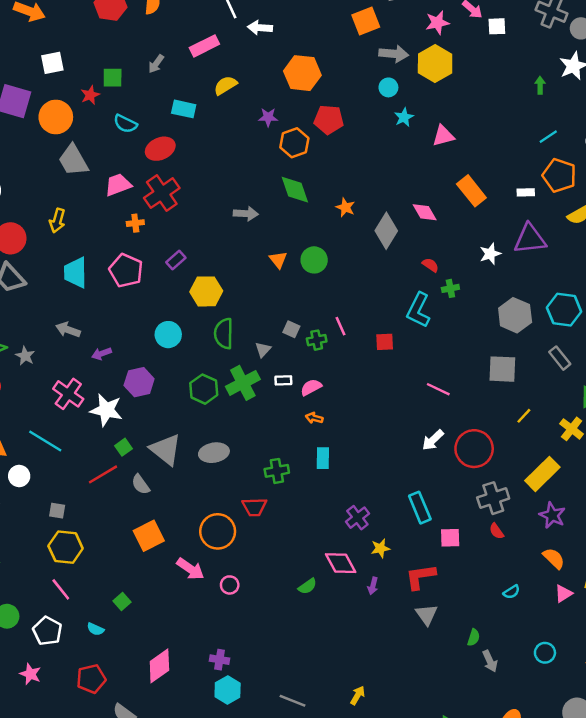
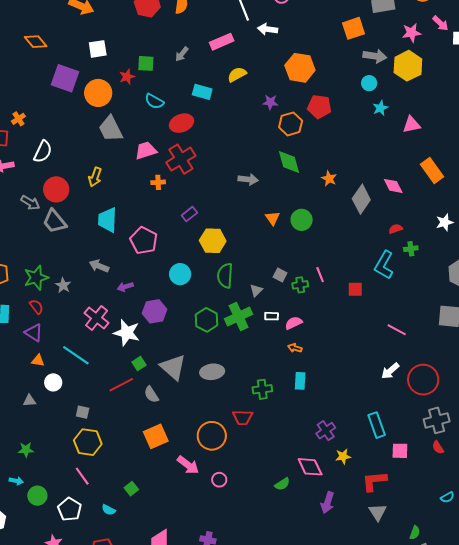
red semicircle: (430, 265) -> (396, 229), turned -56
pink pentagon: (126, 271) -> (144, 240), moved
purple arrow: (373, 586) -> (327, 503), moved, size x1.5

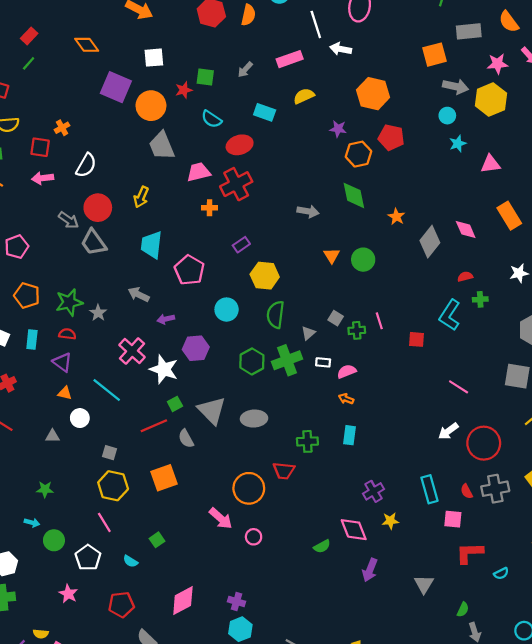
red semicircle: (36, 307) -> (67, 334), turned -49
orange square: (156, 436) -> (164, 478), moved
red semicircle: (438, 447) -> (467, 491), moved
red L-shape: (374, 481) -> (470, 553), moved

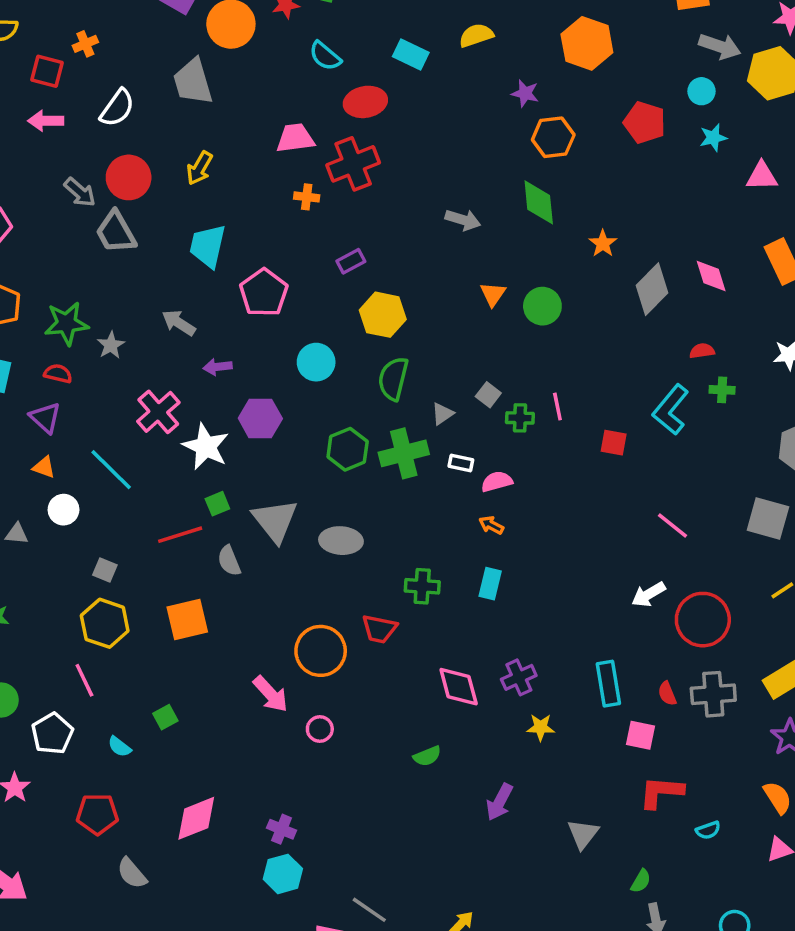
red pentagon: (391, 137) -> (645, 123), moved
gray trapezoid: (162, 146) -> (193, 82), moved
pink diamond: (354, 530) -> (459, 687), moved

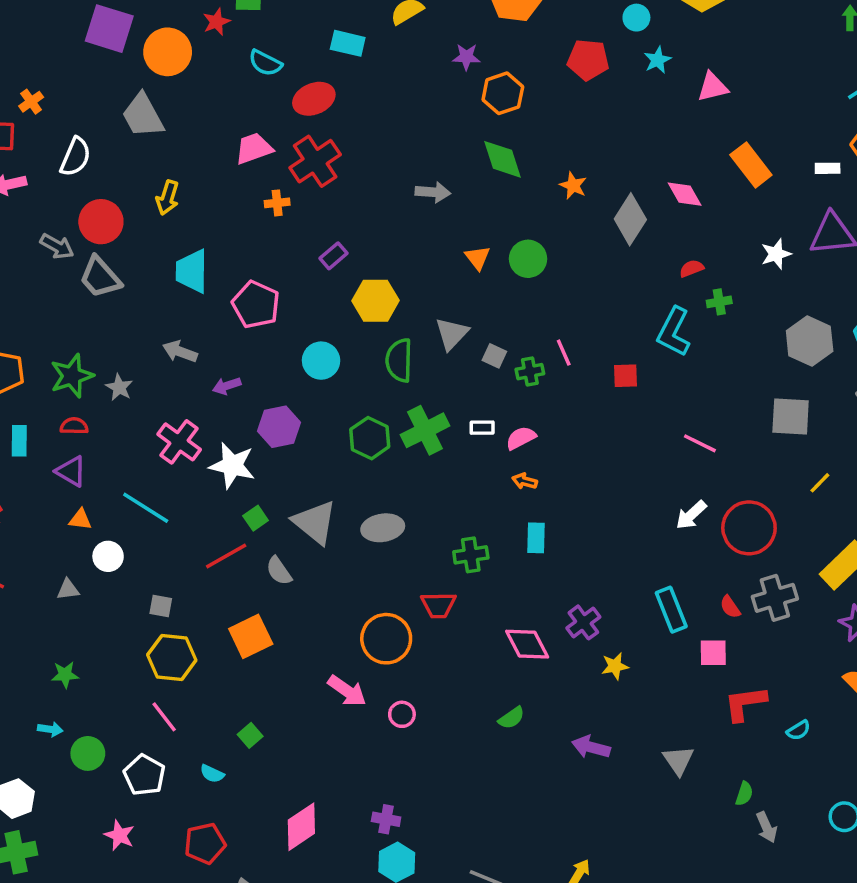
gray triangle: (442, 414) -> (452, 334), moved, size x1.5
purple arrow: (499, 802) -> (591, 747), turned 90

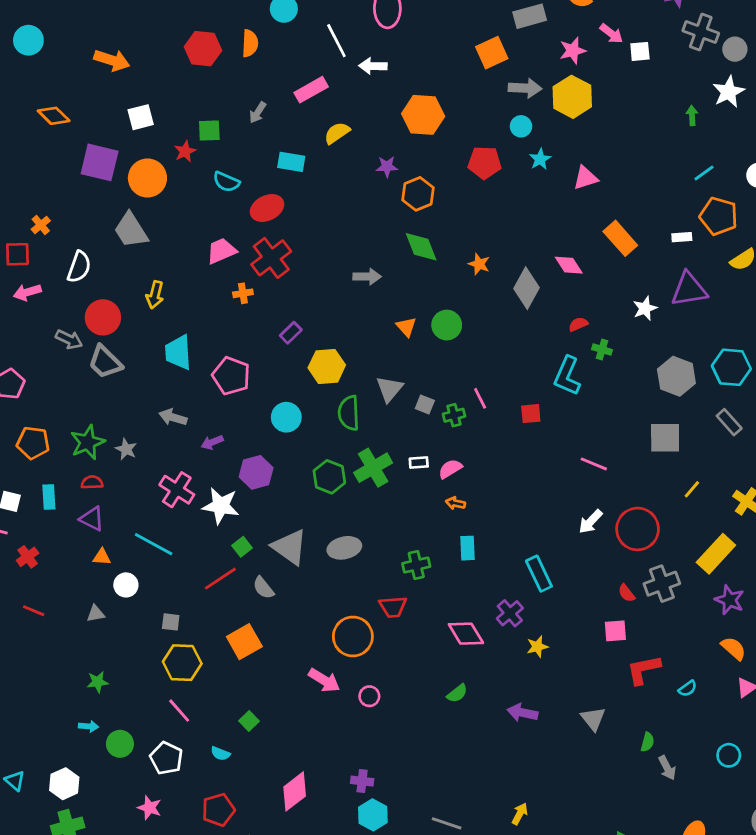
green cross: (719, 302) -> (602, 350), turned 30
cyan rectangle: (671, 610) -> (539, 574), moved

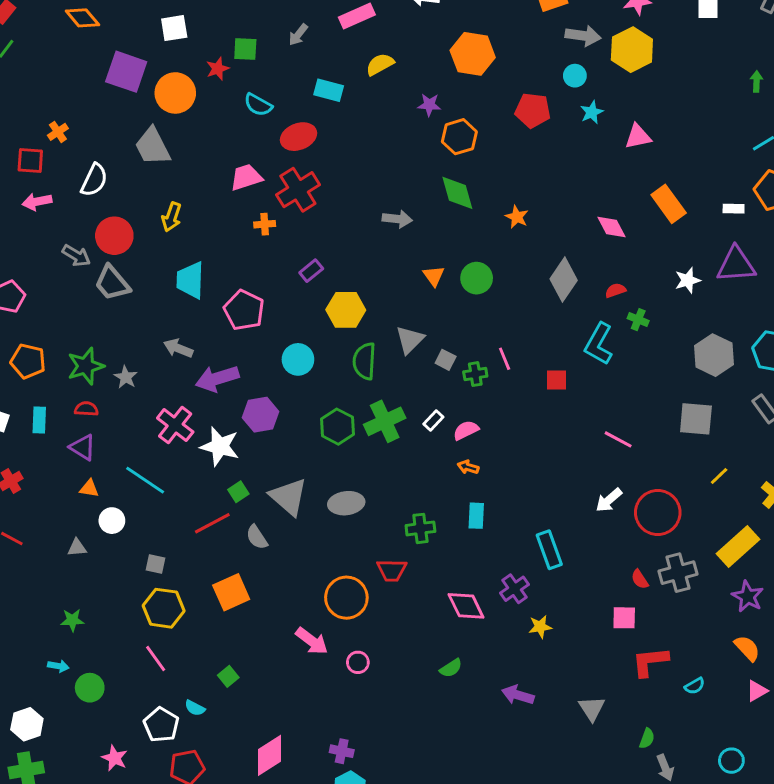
gray diamond: (527, 288) -> (564, 280), moved
purple arrow: (212, 442) -> (217, 379), size x1.8
white rectangle: (419, 463) -> (433, 420), turned -48
white pentagon: (166, 758) -> (161, 725), moved

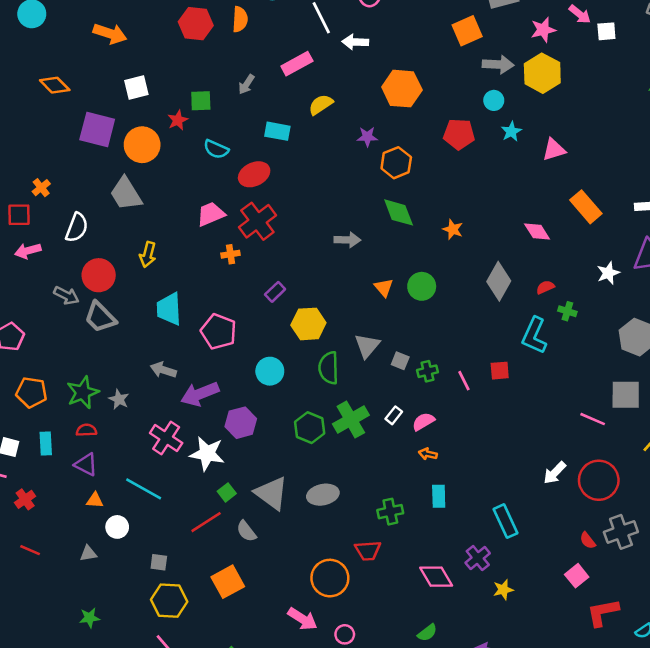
pink line: (505, 359) -> (464, 381), moved
pink line: (618, 439) -> (593, 419), moved
pink square: (624, 618) -> (577, 576), turned -35

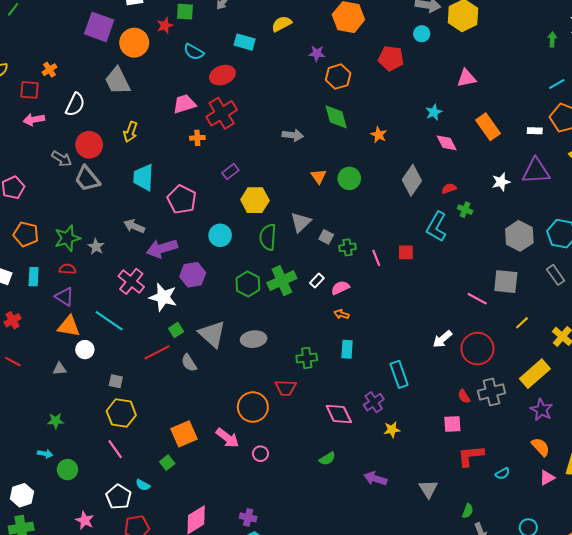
cyan star: (511, 132) -> (434, 112), moved
orange triangle: (95, 500) -> (69, 326), size x1.6
pink square: (577, 576) -> (452, 424), turned 30
orange square: (228, 582) -> (184, 434), moved

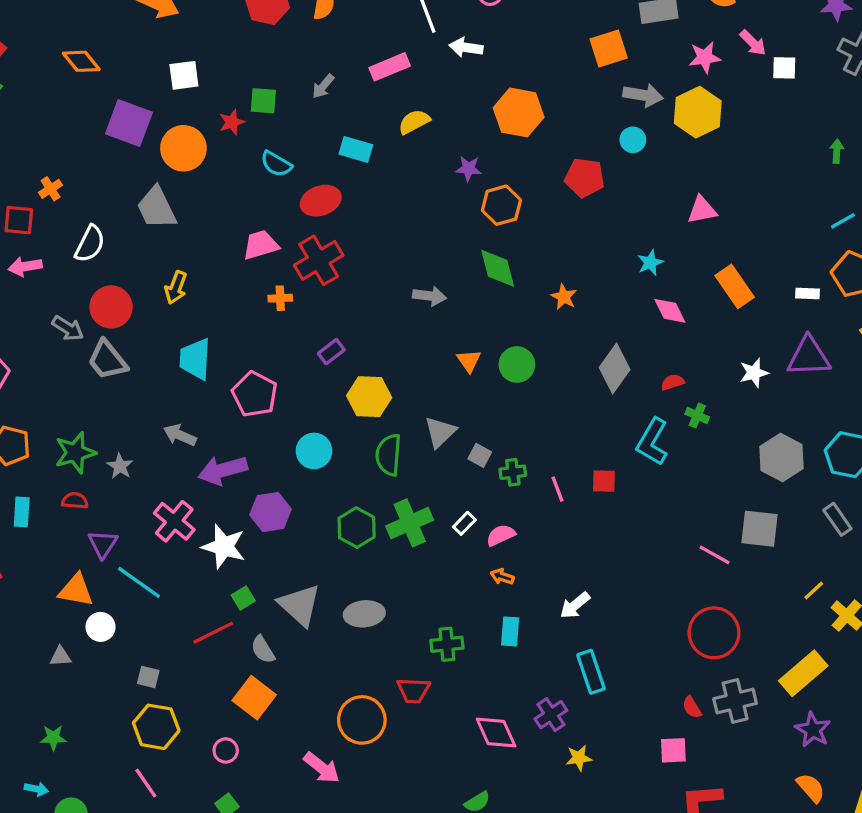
purple triangle: (64, 297) -> (103, 544), moved, turned 30
yellow line: (522, 323) -> (814, 590), moved
white arrow: (442, 339) -> (575, 605), moved
orange square: (184, 434) -> (254, 698), moved, turned -30
pink circle: (261, 454) -> (226, 750), moved

